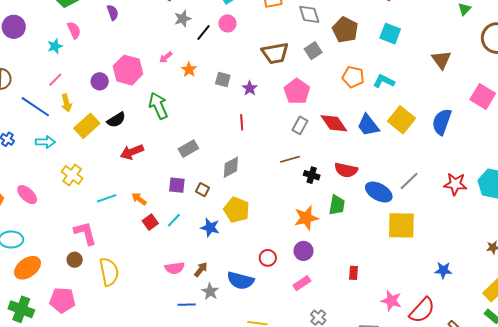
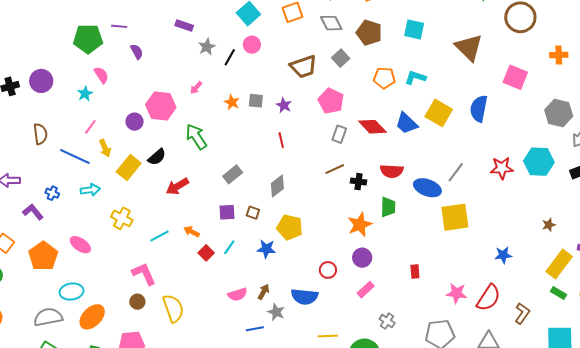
brown triangle: (441, 60) -> (469, 47), size x1.4
orange star: (189, 70) -> (232, 102), moved

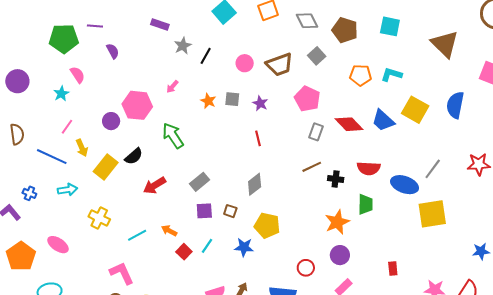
pink circle: (252, 45) -> (245, 63), moved
gray rectangle: (233, 174) -> (200, 182), moved

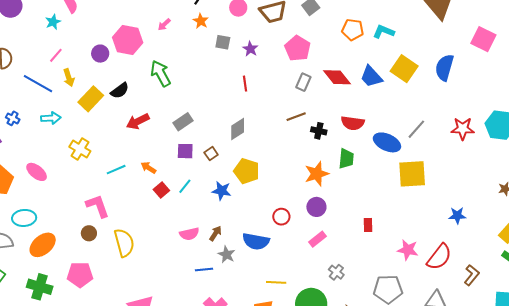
orange star: (208, 101) -> (201, 21), moved
brown square: (230, 211) -> (211, 154), turned 32

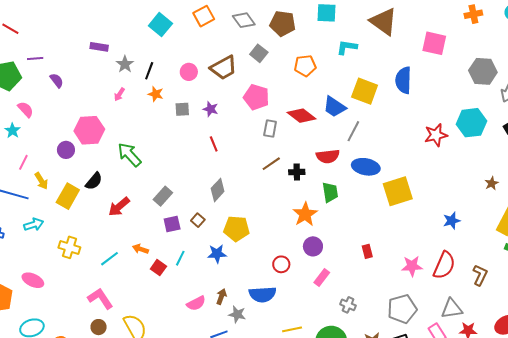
pink arrow: (164, 25) -> (119, 94), moved
cyan L-shape: (384, 32) -> (347, 47), moved
gray line: (416, 129) -> (353, 131), moved

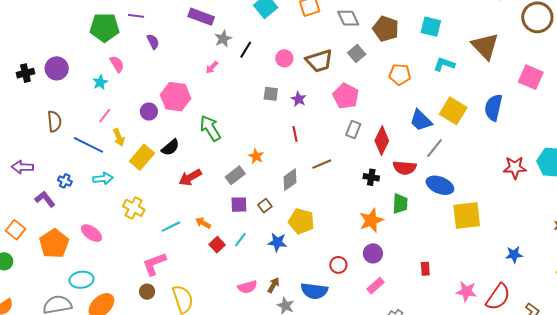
purple rectangle: (99, 47) -> (201, 17), size x1.4
orange star: (156, 94) -> (256, 156), moved
red diamond: (302, 116) -> (382, 141), moved, turned 68
brown line: (271, 164) -> (322, 164), moved
pink L-shape: (100, 298) -> (154, 264), turned -88

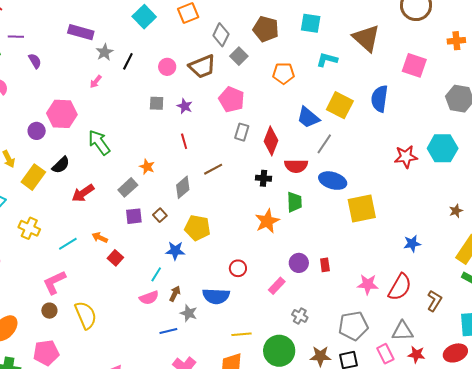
gray diamond: (348, 18) -> (221, 35), moved, turned 55
cyan line: (240, 240) -> (156, 274), moved
purple circle: (373, 253) -> (299, 263), moved

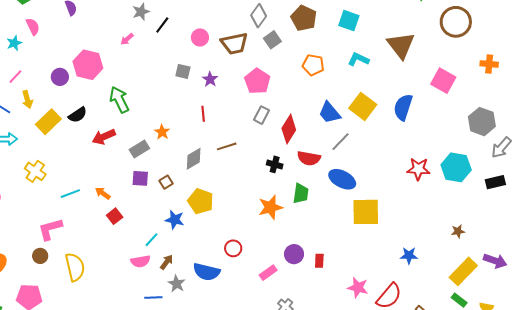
red arrow: (83, 193) -> (104, 137), moved

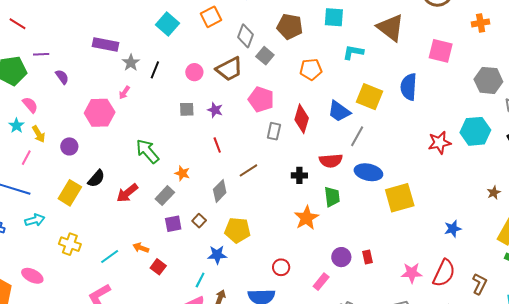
pink hexagon: (88, 65) -> (100, 113), moved
yellow arrow: (27, 99) -> (39, 134), moved
green arrow: (119, 100) -> (147, 151), moved
red diamond: (289, 129) -> (302, 119), moved

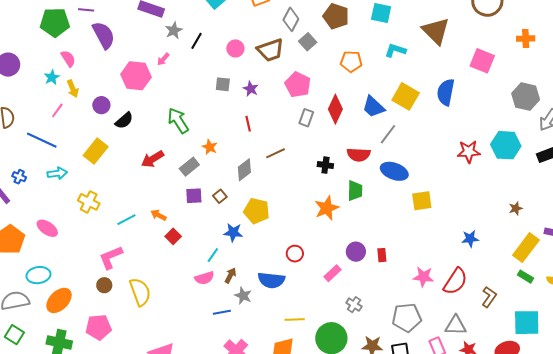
purple semicircle: (62, 77) -> (104, 35), size x1.8
black semicircle: (96, 179) -> (124, 121), moved
yellow square: (400, 198) -> (422, 201), size x0.7

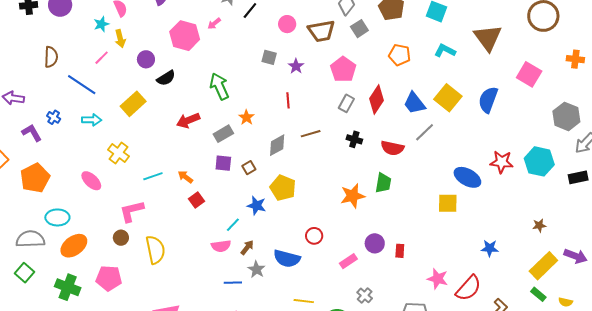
black cross: (325, 165) -> (354, 139), moved
blue ellipse: (394, 171) -> (467, 177), moved
pink ellipse: (47, 228) -> (91, 181), moved

